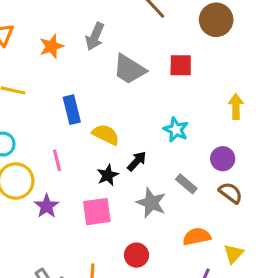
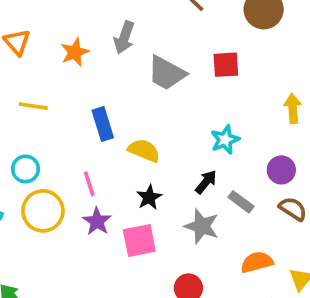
cyan star: (176, 130) -> (225, 140), turned 30
black arrow: (137, 161) -> (206, 182), moved
purple star: (47, 206) -> (97, 221), moved

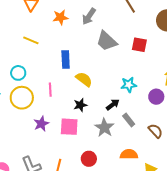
purple circle: (281, 170) -> (156, 97), moved
purple star: (97, 221) -> (41, 124), moved

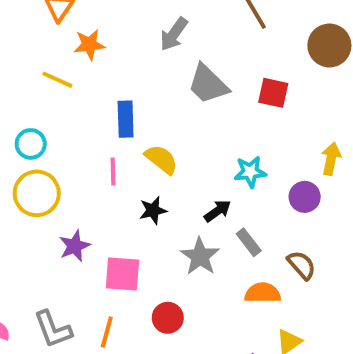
orange star: (60, 17) -> (89, 45), moved
pink line: (50, 90) -> (113, 172), moved
pink square: (69, 127) -> (122, 274), moved
orange semicircle: (129, 154) -> (263, 293), moved

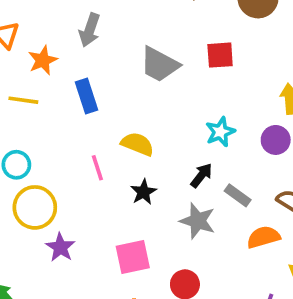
gray arrow: (174, 34) -> (90, 30), moved
blue rectangle: (126, 119) -> (87, 96), moved
purple star: (75, 246) -> (60, 247), moved

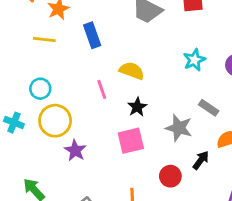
black arrow: (201, 175) -> (201, 160), moved
pink square: (133, 257) -> (131, 141), moved

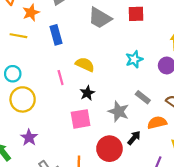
purple star: (75, 150) -> (29, 138), moved
red circle: (170, 176) -> (109, 149), size x1.5

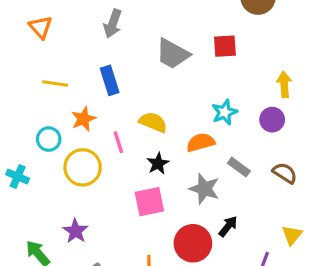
orange star: (31, 13) -> (83, 119), moved
yellow circle: (23, 99) -> (83, 167), moved
orange semicircle: (157, 123) -> (201, 142), moved

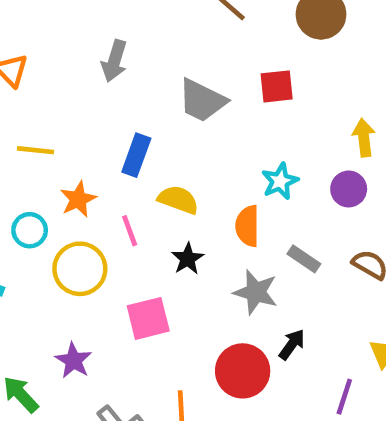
blue rectangle: (110, 80) -> (136, 155), moved, turned 40
orange semicircle: (201, 142) -> (248, 226), turned -72
pink square: (149, 202) -> (148, 318), moved

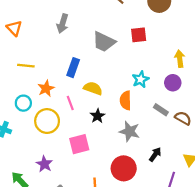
gray rectangle: (304, 259) -> (161, 110), moved
black arrow: (292, 345) -> (155, 154), moved

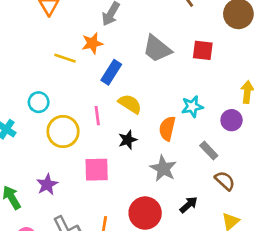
yellow line: (26, 66) -> (65, 58), moved
orange star: (46, 88) -> (92, 43), moved
brown semicircle: (183, 118) -> (225, 181), moved

